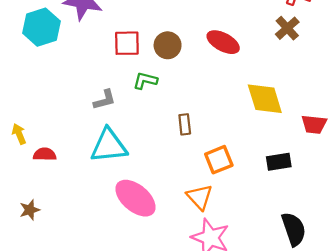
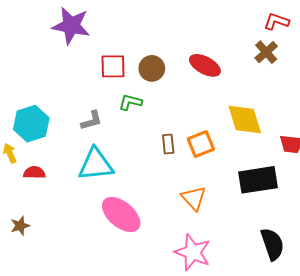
cyan hexagon: (41, 27) -> (31, 124), moved
orange square: (219, 160) -> (201, 144), moved
black rectangle: (279, 162) -> (258, 180), size x1.6
orange triangle: (200, 197) -> (194, 198), moved

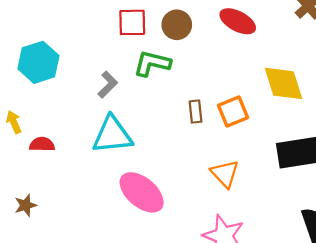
green L-shape: (130, 102) -> (152, 63), size x1.4
gray L-shape: (92, 121) -> (108, 85), turned -30
cyan hexagon: (31, 124) -> (38, 62), moved

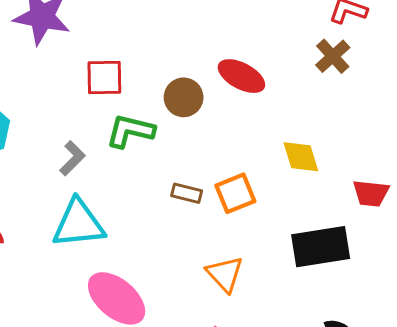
brown circle: (177, 25) -> (184, 97), moved
yellow diamond: (283, 83) -> (301, 157), size x0.7
brown rectangle: (196, 112) -> (187, 193), turned -70

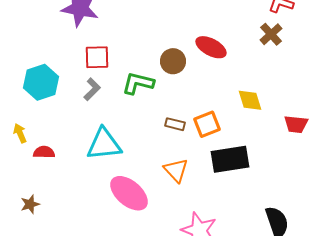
red square: (104, 78) -> (97, 57), moved
gray L-shape: (72, 158) -> (92, 89), moved
black rectangle: (321, 247) -> (230, 159), moved
orange triangle: (225, 274) -> (176, 170), moved

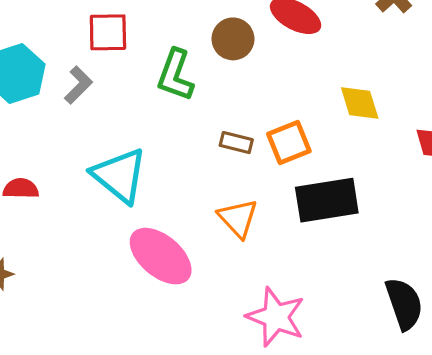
green L-shape: (138, 83) -> (175, 75), turned -84
gray L-shape: (92, 89) -> (78, 85), moved
cyan triangle: (104, 144) -> (119, 175), turned 45

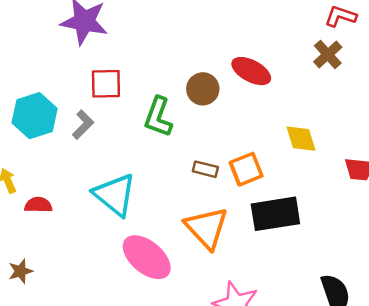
orange triangle: (238, 218) -> (207, 228), size x1.4

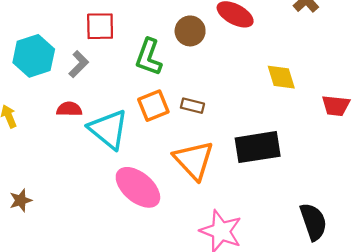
orange square: (246, 169) -> (153, 106), moved
red semicircle: (38, 205) -> (69, 109), moved

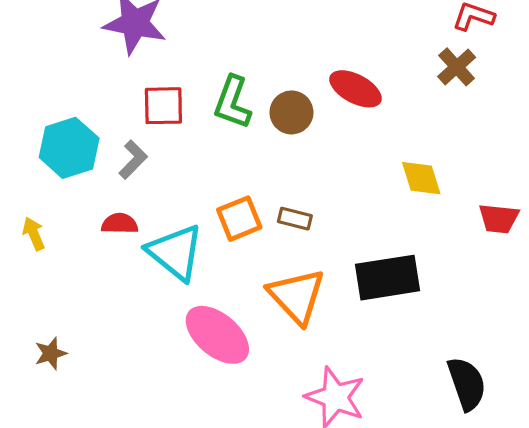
green L-shape: (149, 57) -> (233, 102), moved

